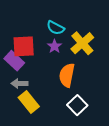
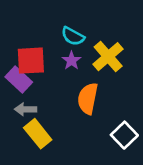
white square: (77, 105) -> (124, 135), moved

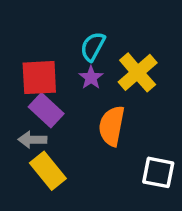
cyan semicircle: (73, 36) -> (93, 47), turned 90
purple rectangle: (19, 80) -> (46, 110), moved
white square: (124, 135) -> (158, 172), turned -35

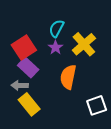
red square: (39, 78) -> (24, 47), turned -30
white square: (158, 172) -> (97, 105), turned -30

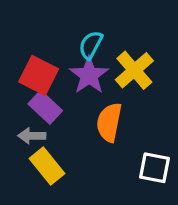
red square: (24, 47) -> (39, 75), turned -30
purple star: (56, 47) -> (89, 75), size x1.6
white square: (97, 105) -> (155, 168), turned 30

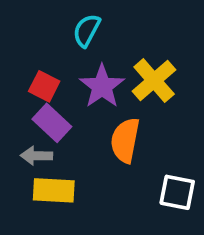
cyan semicircle: (91, 45) -> (87, 30), moved
red square: (39, 75) -> (44, 86), size x0.7
yellow rectangle: (47, 166) -> (54, 190), turned -48

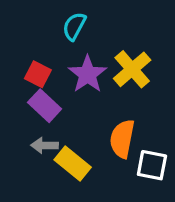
orange semicircle: (125, 140) -> (122, 139), moved
gray arrow: (36, 156) -> (45, 145), moved
yellow rectangle: (54, 190) -> (73, 164), moved, turned 36

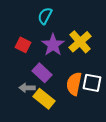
purple rectangle: (45, 106) -> (42, 73), moved
white square: (152, 165) -> (92, 83), moved

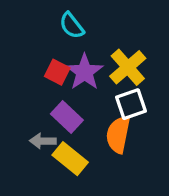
cyan semicircle: (45, 16) -> (72, 26), turned -66
red square: (23, 45) -> (57, 72), moved
white square: (92, 83) -> (131, 104), moved, turned -30

